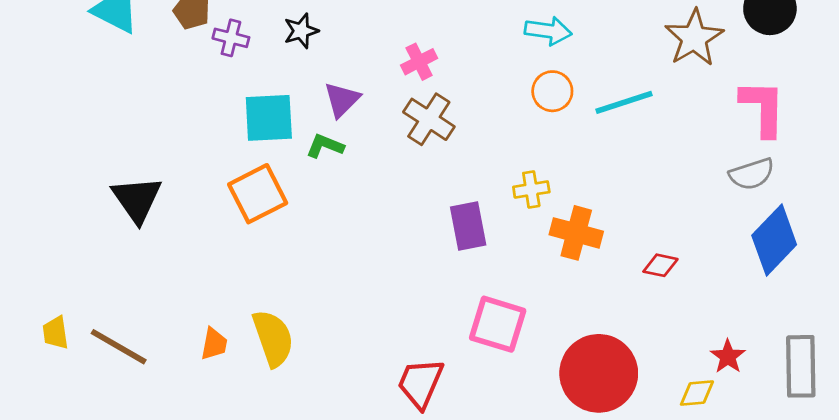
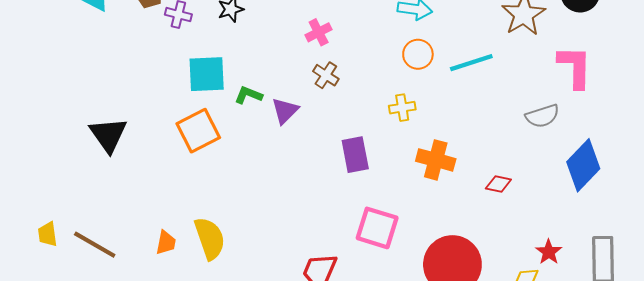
purple triangle: (342, 100) -> (285, 111), moved
brown cross: (429, 119) -> (326, 75), size x0.7
gray semicircle: (752, 174) -> (542, 116), moved
yellow cross: (531, 189) -> (402, 108), moved

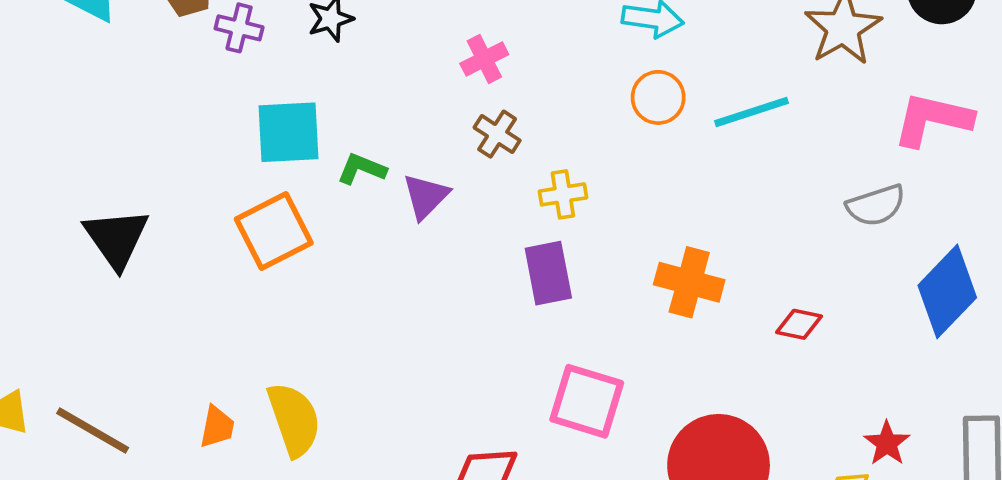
pink L-shape: (575, 67) -> (933, 119), turned -78
yellow cross: (402, 108) -> (563, 194), moved

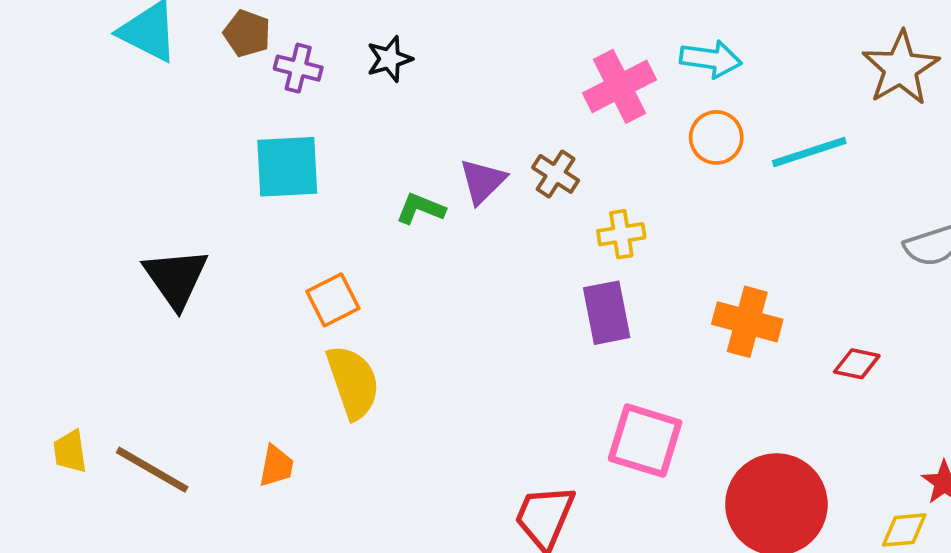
pink cross: (484, 59) -> (619, 86), moved, size x1.5
cyan square: (288, 132) -> (287, 167), moved
purple triangle: (426, 196) -> (483, 181), moved
orange square: (274, 231) -> (333, 300), moved, size x0.7
yellow semicircle: (294, 420) -> (353, 382), moved

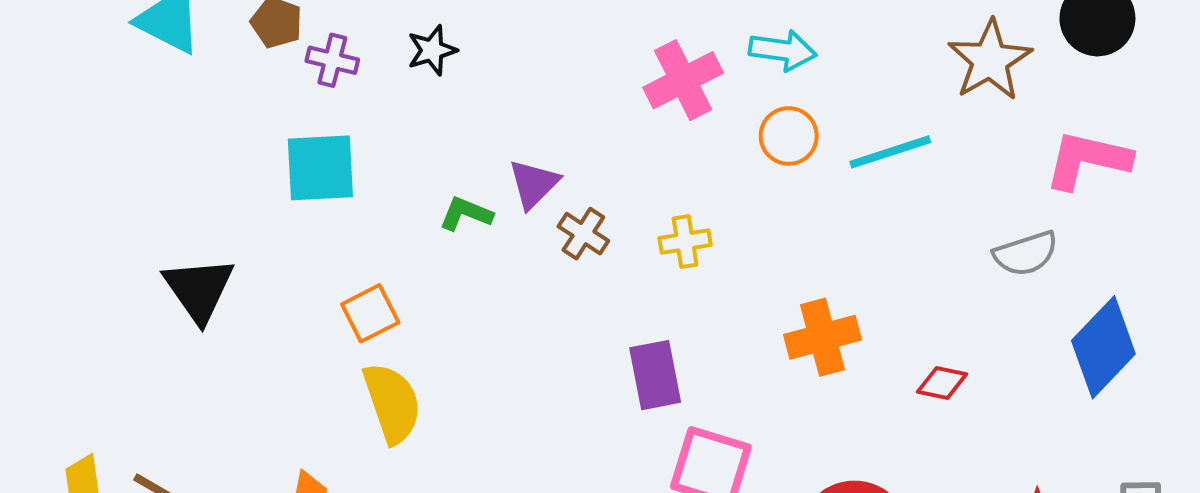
brown cross: (556, 174) -> (583, 234), moved
purple rectangle: (607, 313) -> (655, 375), moved
orange cross: (747, 322) -> (823, 337), turned -30

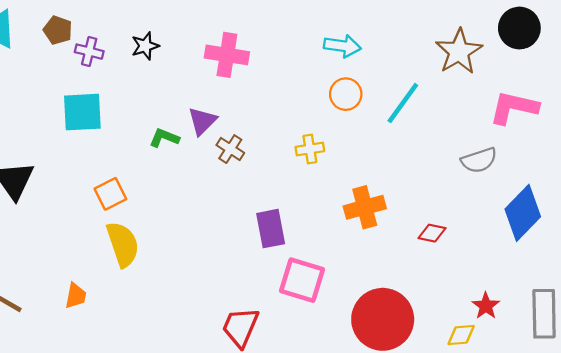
pink cross: (683, 80) -> (227, 55), moved, turned 36
cyan line: (890, 152) -> (403, 103), turned -36
yellow cross: (685, 242) -> (310, 149), moved

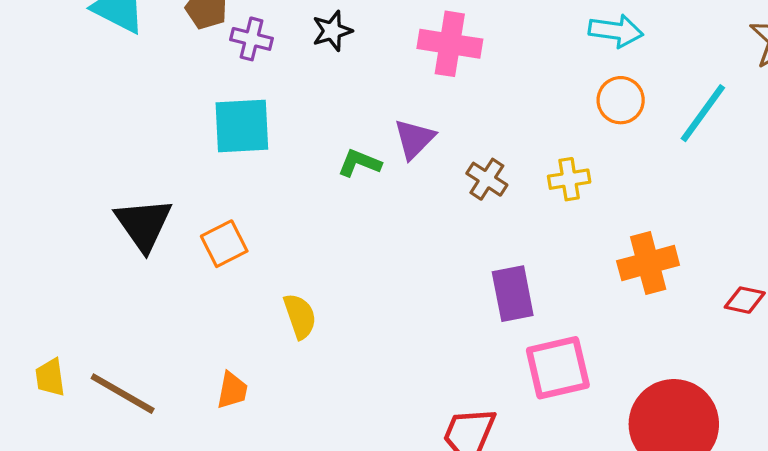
brown cross: (230, 149) -> (487, 179), moved
orange square: (110, 194) -> (224, 244), moved
yellow semicircle: (123, 244) -> (300, 316), size x0.7
pink square: (302, 280) -> (558, 368), turned -30

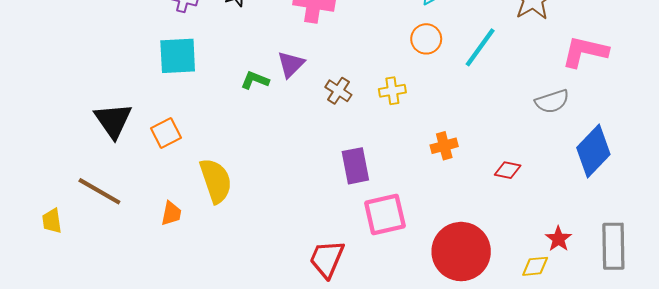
orange cross: (648, 263) -> (444, 146), size x0.7
yellow semicircle: (300, 316) -> (216, 181), size x1.5
orange trapezoid: (232, 390) -> (171, 213), moved
brown line: (123, 394) -> (99, 191), moved

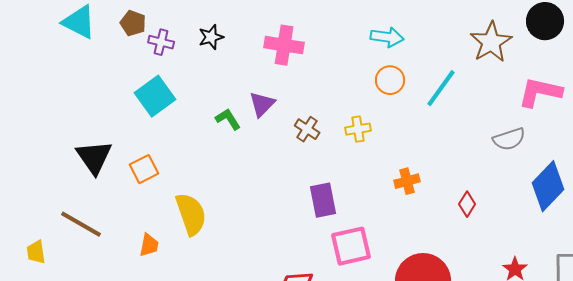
cyan square: (178, 56) -> (155, 96), turned -33
green L-shape: (255, 80) -> (228, 119), turned 36
red diamond: (508, 170) -> (467, 204), turned -70

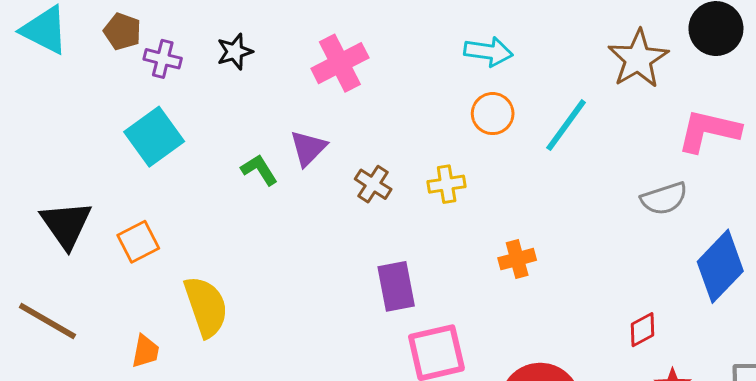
pink cross: (284, 45) -> (340, 63), turned -36
red diamond: (467, 204) -> (642, 330), moved, turned 30

